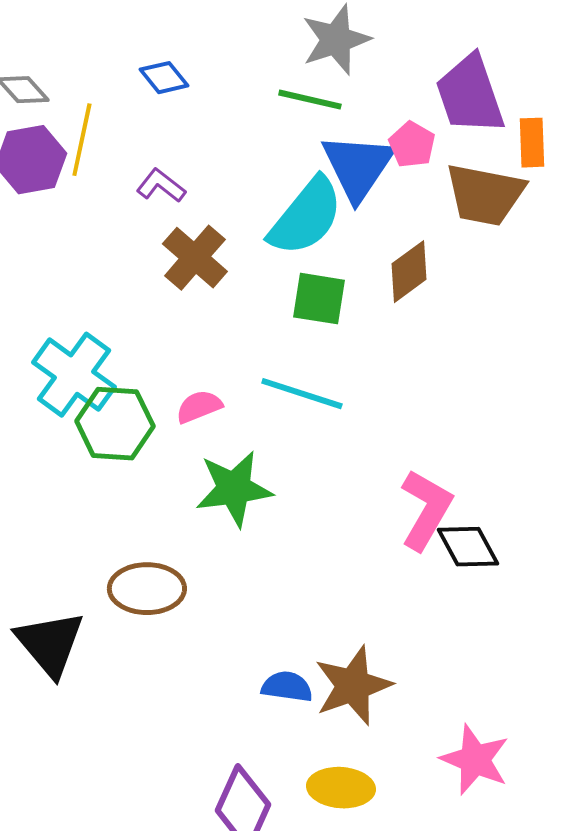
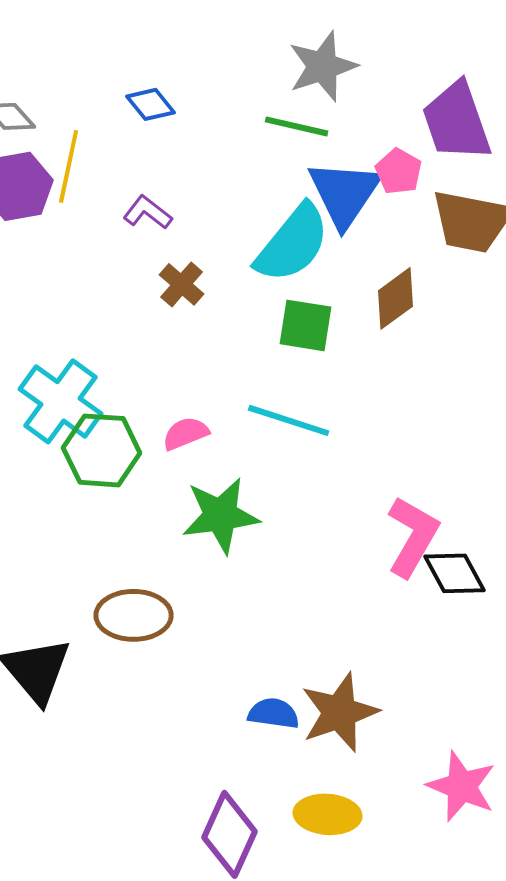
brown cross: (195, 258) -> (182, 284), size x0.7

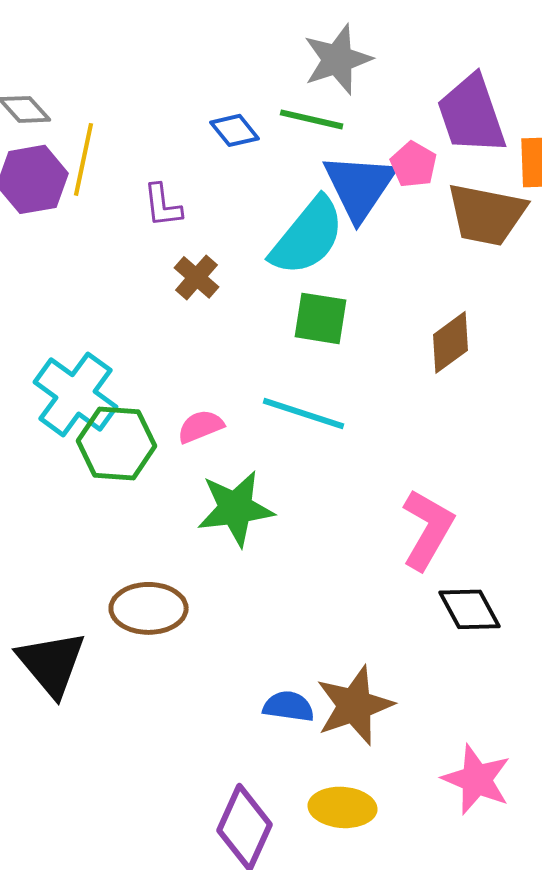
blue diamond: (151, 104) -> (235, 130), moved
purple L-shape: (148, 212) -> (163, 205), turned -135
brown diamond: (396, 298) -> (451, 342), moved
black diamond: (455, 573) -> (470, 609), moved

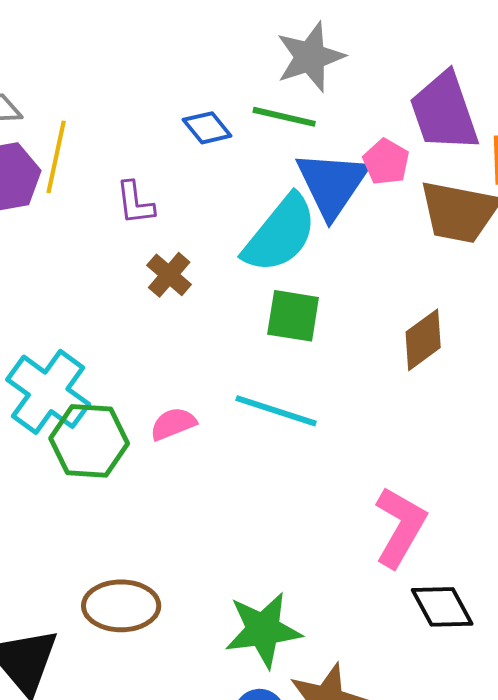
green star: (236, 508) -> (263, 630), moved

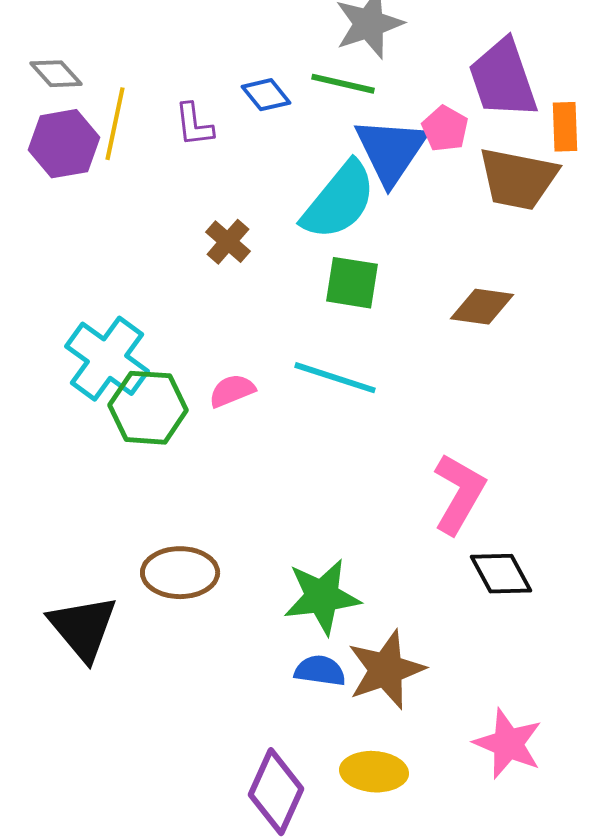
purple L-shape: (135, 203) -> (194, 125), moved
brown diamond: (423, 340) -> (482, 307), turned 44

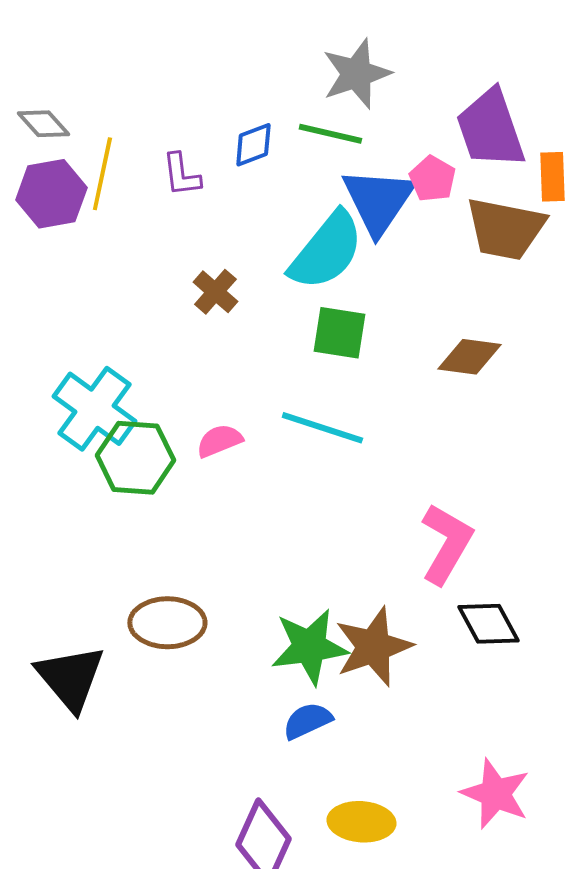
blue diamond: (266, 95) -> (253, 145), turned -72
brown star: (386, 670) -> (373, 647), moved
blue semicircle: (320, 671) -> (307, 721), turned -33

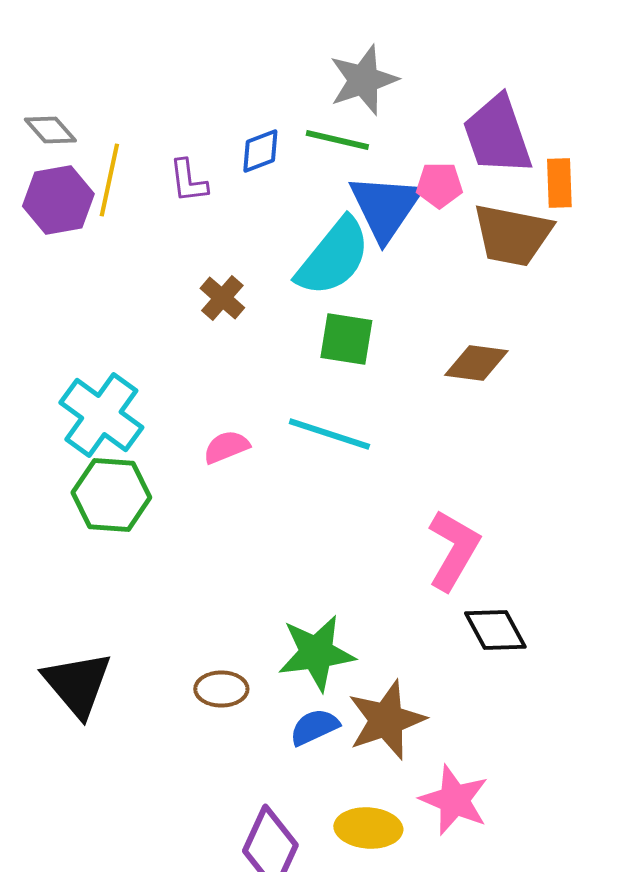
pink pentagon: (432, 179) -> (439, 185), turned -30
green hexagon: (135, 458) -> (111, 495), moved
brown ellipse: (167, 623) -> (221, 689), moved, size x0.7
brown star: (373, 647) -> (386, 720), moved
pink star: (495, 794) -> (454, 800), moved

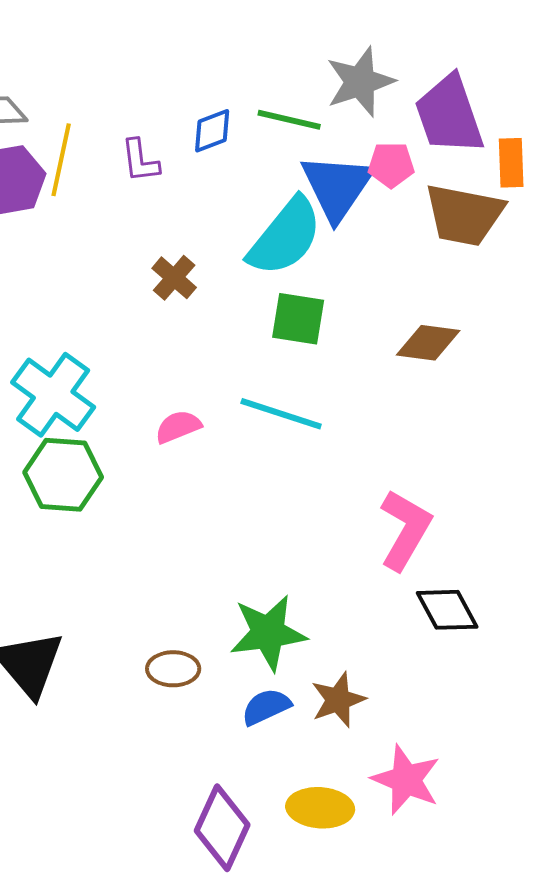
gray star: (363, 80) -> (360, 82), moved
brown star: (386, 720) -> (338, 700), size x0.7

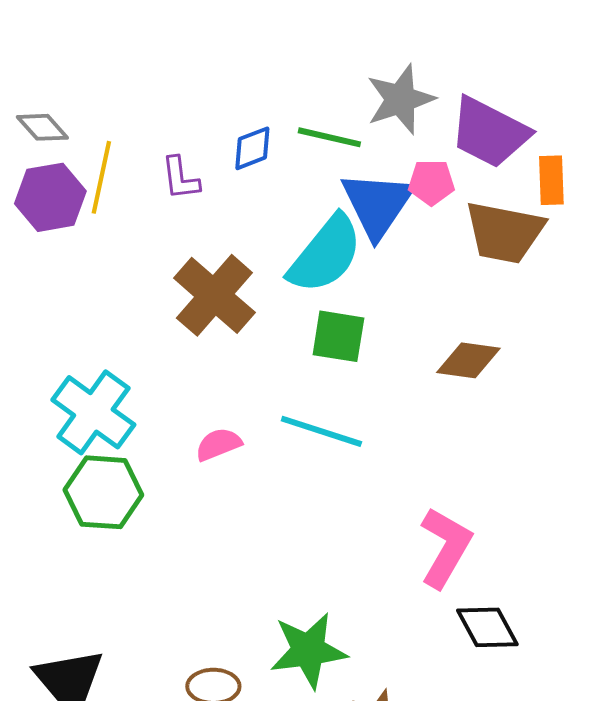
purple trapezoid: (449, 115) -> (489, 132), turned -44
brown cross: (174, 278) -> (214, 295), size x1.8

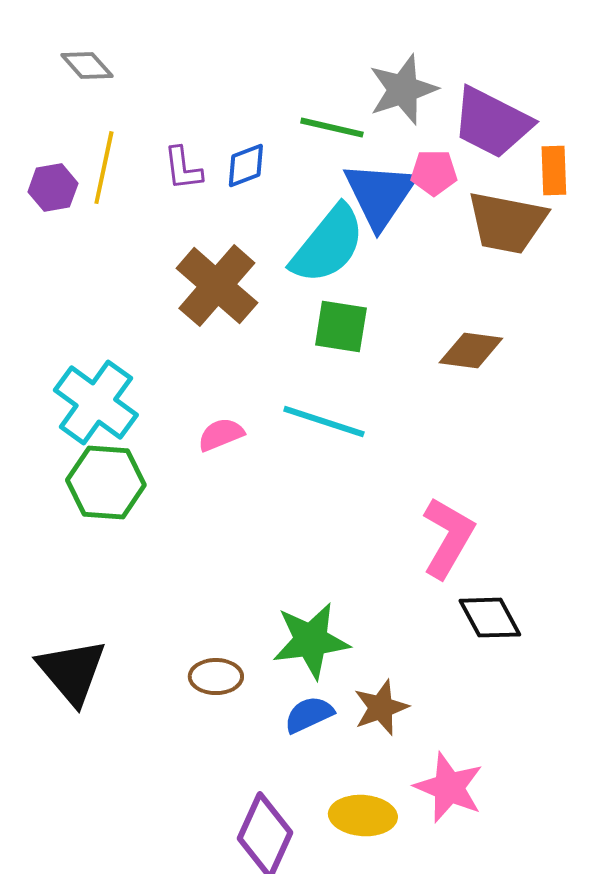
gray diamond: (42, 127) -> (87, 66), moved
blue diamond: (252, 148) -> (246, 166), moved
purple hexagon: (50, 197) -> (53, 188), size x0.7

